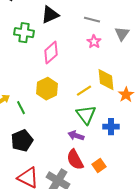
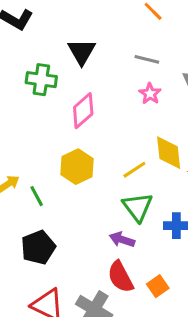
black triangle: (50, 15) -> (82, 52), turned -36

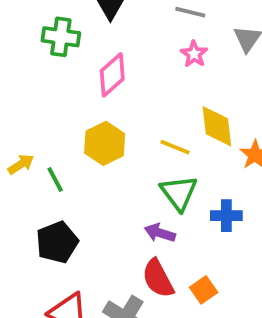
yellow line: (134, 170) -> (175, 147), turned 55

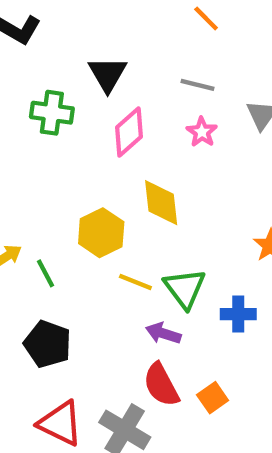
pink diamond: (112, 75) -> (129, 132), moved
yellow diamond: (217, 126) -> (161, 203), moved
yellow line: (175, 147) -> (135, 282), moved
black pentagon: (57, 242) -> (48, 344), turned -30

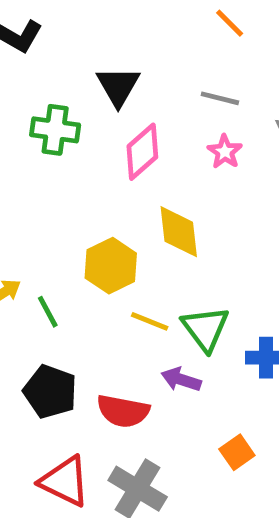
red semicircle: (161, 385) -> (123, 411), moved, turned -51

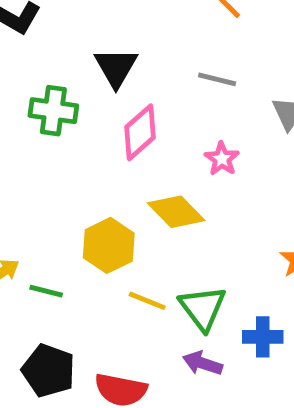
pink star: (225, 152) -> (222, 159), moved
yellow diamond: (179, 232) -> (176, 212), turned -38
green line: (48, 312) -> (46, 291), turned -48
purple arrow: (181, 380) -> (203, 363), moved

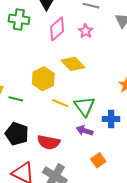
pink star: (222, 159) -> (86, 31), moved

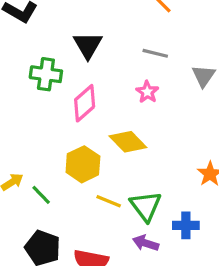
pink diamond: (57, 29) -> (85, 103), moved
green line: (16, 99) -> (41, 195), turned 32

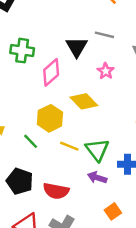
black triangle: (88, 45) -> (77, 47), moved
pink star: (147, 92) -> (106, 71), moved
green line: (41, 195) -> (31, 141), moved

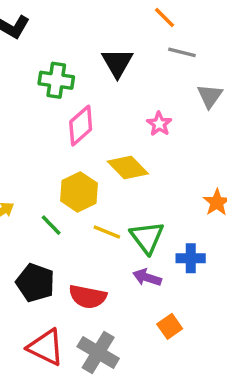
gray line: (104, 35) -> (182, 52), moved
black triangle: (77, 47) -> (117, 63), moved
green cross: (22, 51) -> (56, 80), moved

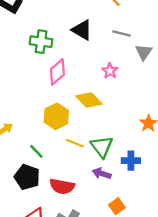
gray line: (182, 52) -> (122, 33), moved
black triangle: (117, 63) -> (82, 30), turned -30
green line: (51, 225) -> (36, 151), moved

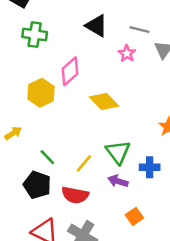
green cross: (41, 42) -> (35, 35), moved
pink star: (110, 71) -> (127, 54), moved
yellow hexagon: (56, 116) -> (41, 93), moved
yellow line: (75, 143) -> (84, 163), moved, turned -72

